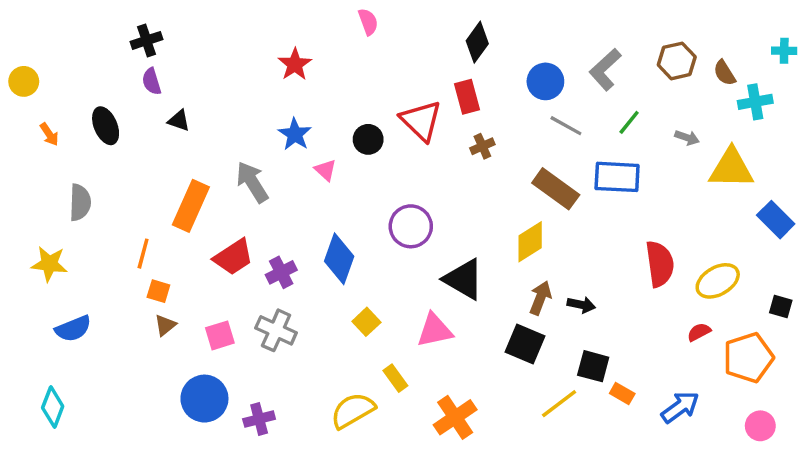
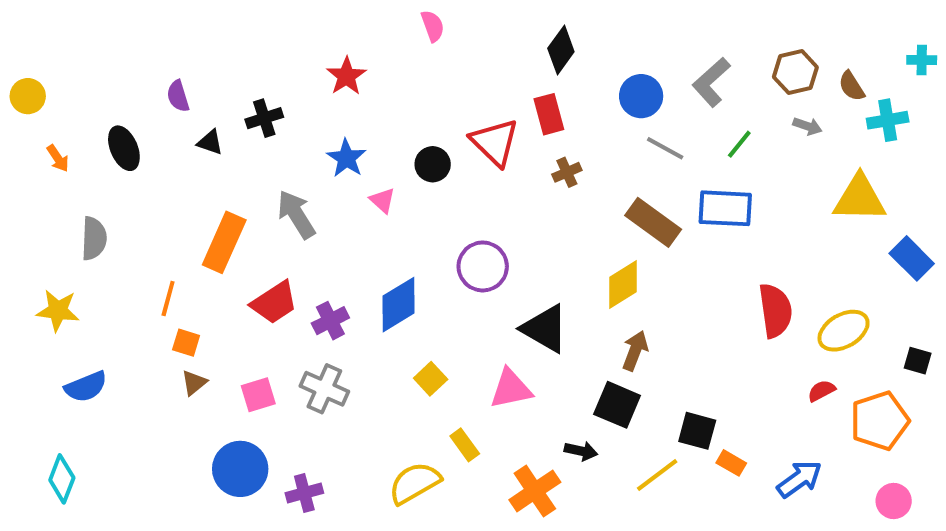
black cross: (146, 40) -> (264, 118), moved
gray arrow: (687, 138) -> (807, 126), moved
blue diamond: (339, 259) -> (399, 305), turned 39
black arrow: (581, 305) -> (581, 451), moved

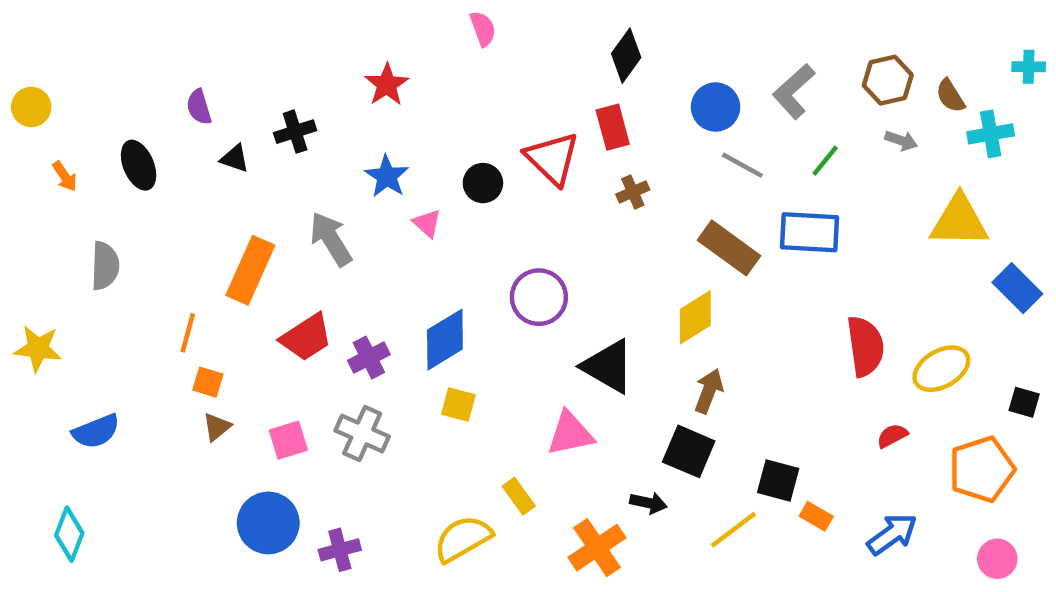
yellow star: (58, 311) -> (38, 349), moved
yellow square: (431, 379) -> (458, 404), moved, turned -32
red semicircle: (821, 391) -> (892, 436), moved

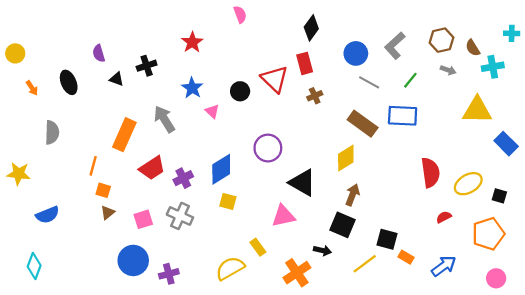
black square: (1024, 402) -> (499, 196), moved

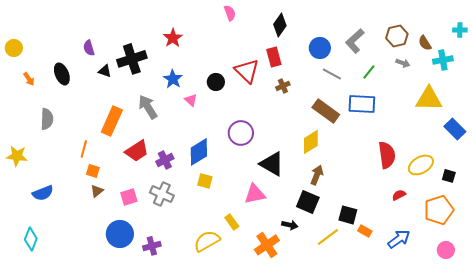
pink semicircle: (240, 14) -> (230, 13), moved
black cross: (147, 66) -> (132, 59), size x1.6

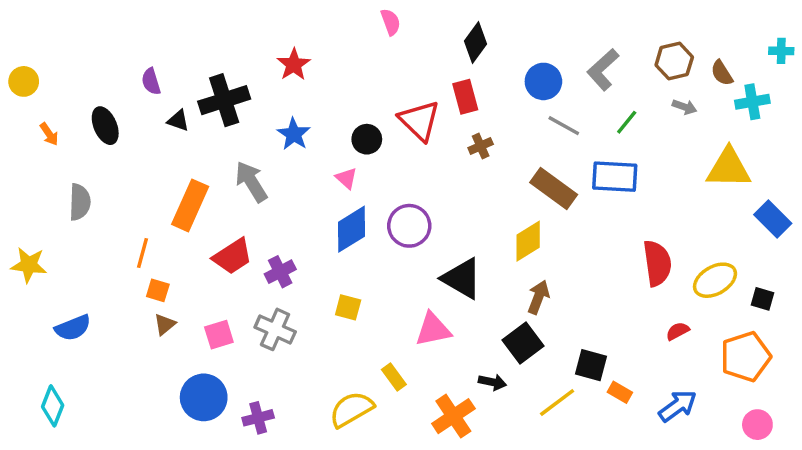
pink triangle: (191, 100) -> (346, 178), moved
blue diamond: (199, 152) -> (351, 229), moved
black square: (308, 202) -> (523, 343), turned 30

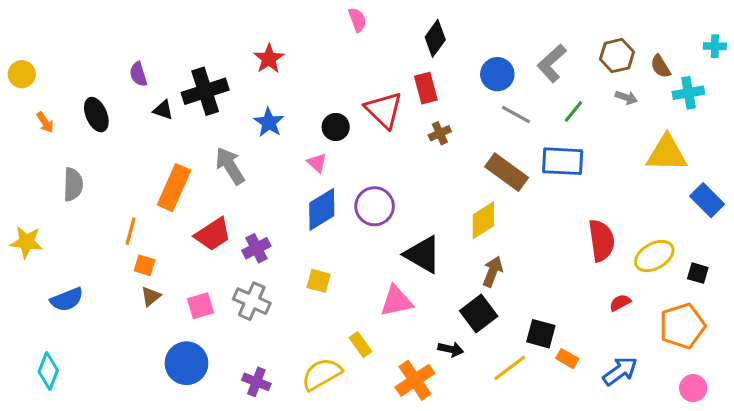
purple cross: (258, 418) -> (256, 382), moved, turned 36

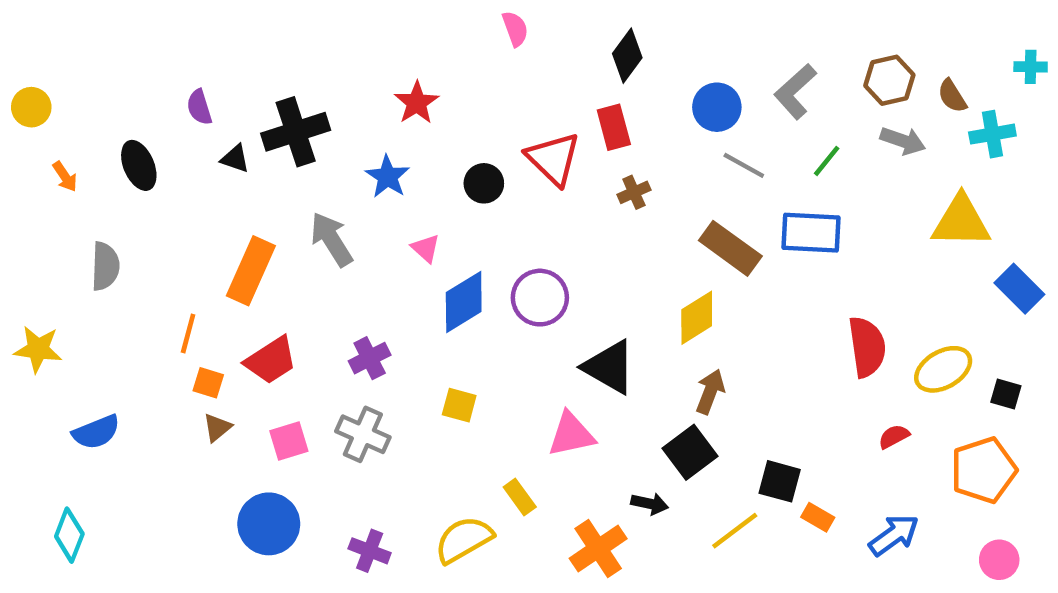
red star: (269, 59) -> (417, 103), moved
gray arrow: (626, 97) -> (903, 141), size x1.4
pink triangle: (317, 163) -> (426, 248), moved
red trapezoid: (213, 234) -> (271, 360), moved

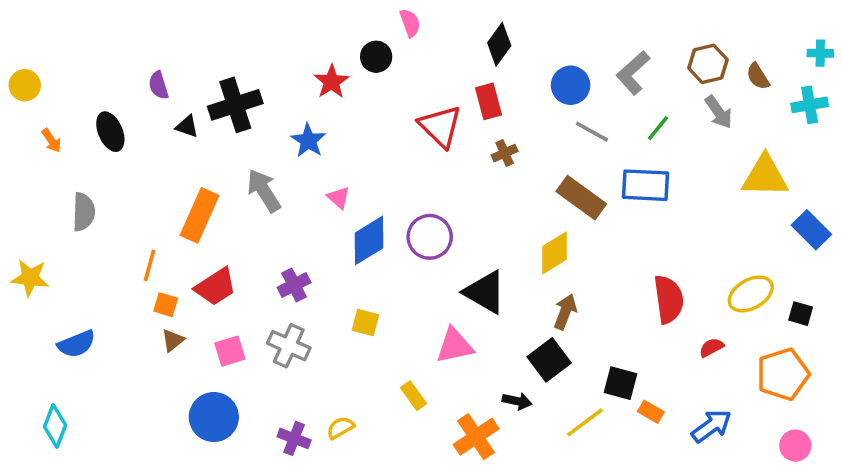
cyan cross: (992, 134) -> (810, 105), moved
gray arrow: (903, 141) -> (719, 112), turned 36
black circle: (484, 183) -> (376, 57), moved
red semicircle: (867, 347) -> (669, 299), moved
yellow semicircle: (464, 540) -> (340, 428), moved, size x0.6

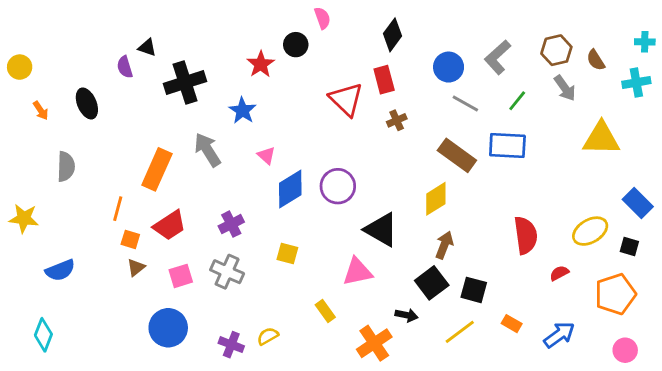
black triangle: (187, 126) -> (147, 47), moved
blue rectangle: (811, 230) -> (638, 203), moved
black square: (621, 383) -> (474, 290), moved

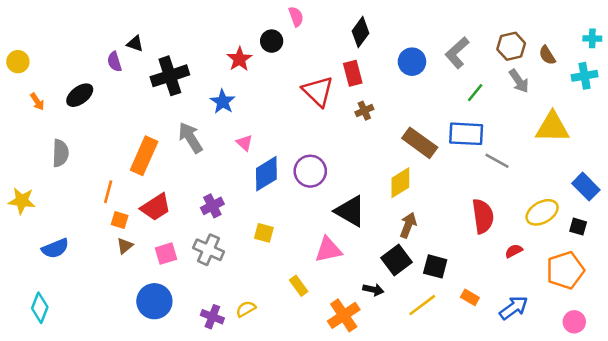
black ellipse: (87, 103) -> (80, 95), turned 76
gray line: (465, 103) -> (497, 161), moved

